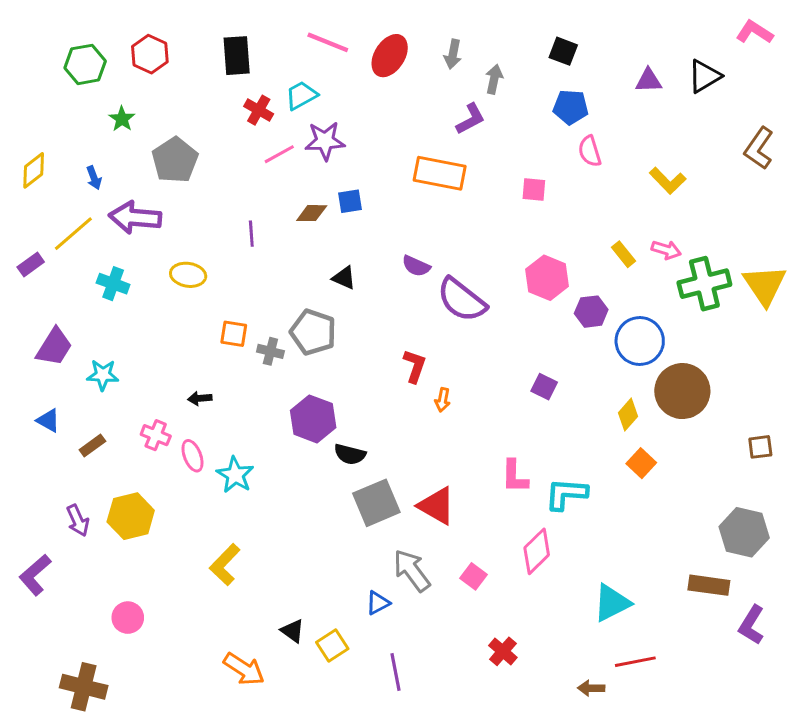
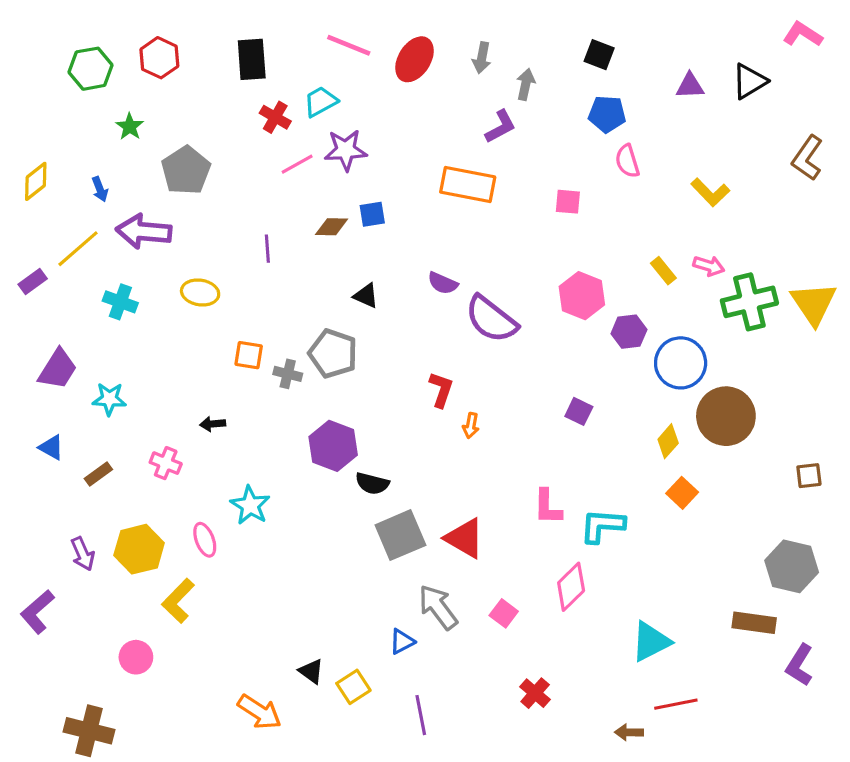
pink ellipse: (193, 456) -> (205, 540), moved
yellow L-shape: (225, 565) -> (178, 601), moved

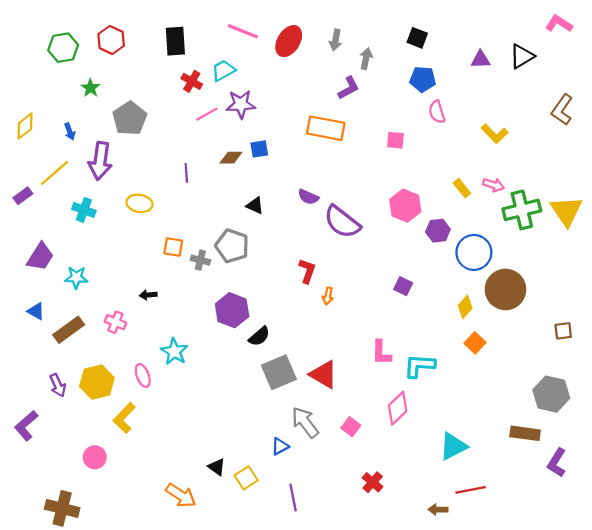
purple arrow: (144, 231) -> (100, 161), turned -87
brown rectangle: (98, 474) -> (69, 330), size x1.6
black semicircle: (372, 483) -> (259, 336), turned -55

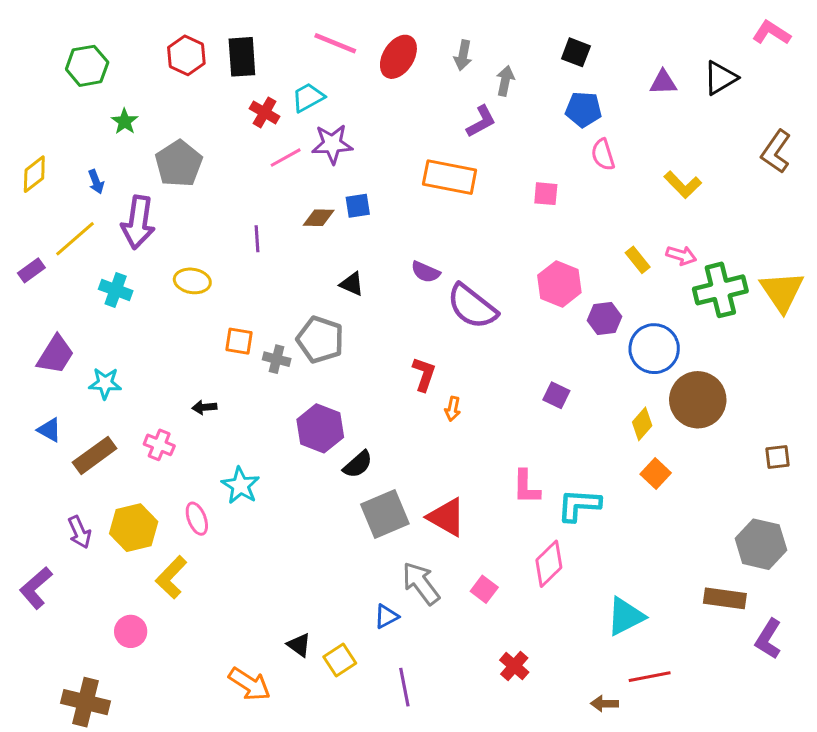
red hexagon: (111, 40) -> (186, 55), moved

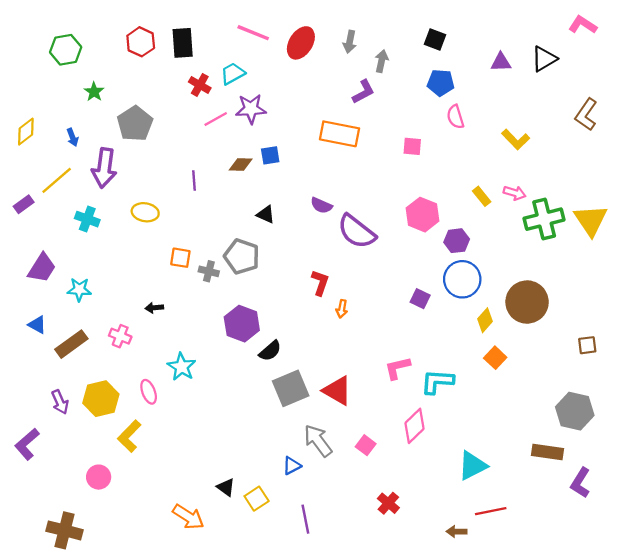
blue circle: (654, 349) -> (462, 279), moved
pink L-shape: (526, 487) -> (397, 368), turned 76

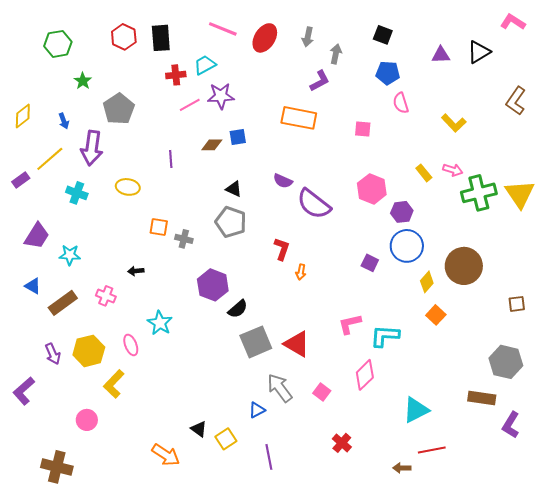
red cross: (200, 85) -> (176, 75), turned -36
gray pentagon: (242, 257) -> (231, 222), moved

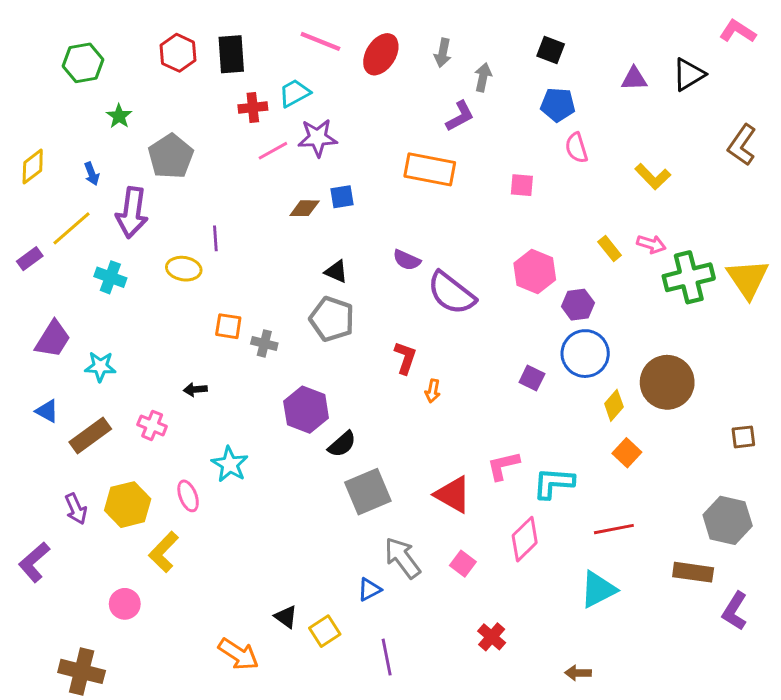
purple line: (171, 159) -> (215, 238), moved
red triangle: (297, 344) -> (453, 495), moved
red line: (432, 450) -> (614, 529), moved

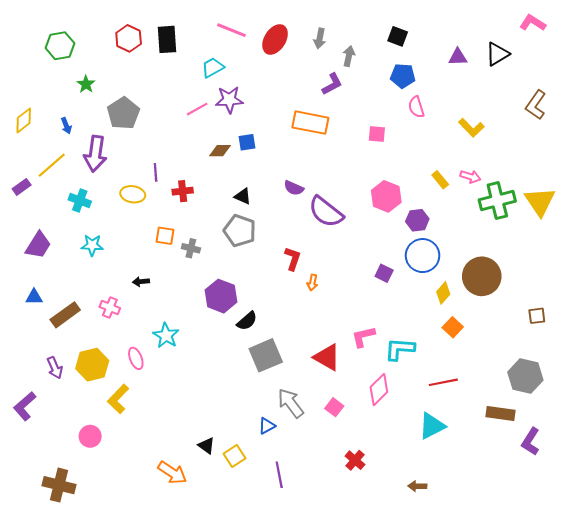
red cross: (253, 108) -> (183, 191), moved
cyan star: (100, 366) -> (92, 245), moved
blue triangle: (47, 411) -> (34, 297), turned -30

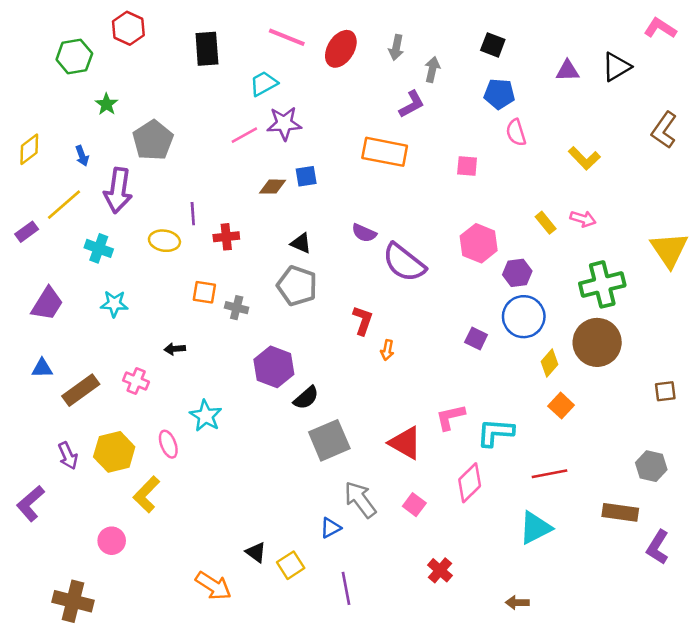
red hexagon: (129, 38) -> (128, 28), moved
green cross: (497, 200) -> (602, 284), moved
gray hexagon: (525, 376) -> (651, 466), size x0.7

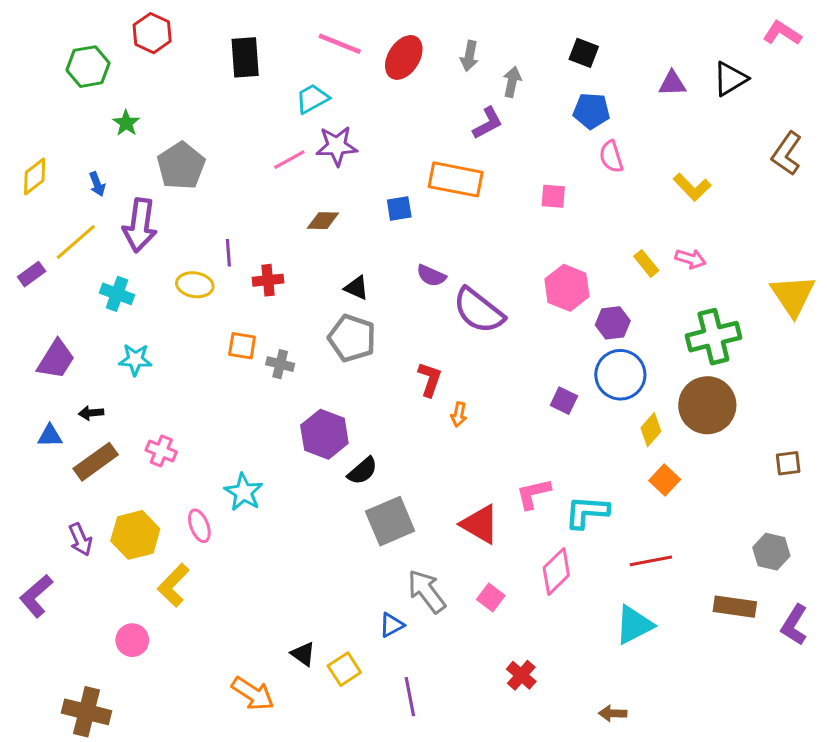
blue square: (306, 176) -> (399, 208), moved
black arrow: (175, 349) -> (91, 413), moved
purple L-shape: (658, 547) -> (794, 625), moved

